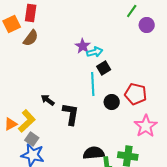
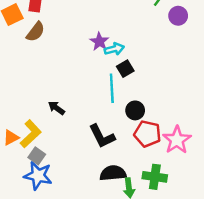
red pentagon: (136, 94) -> (147, 134), moved
black L-shape: (71, 114) -> (102, 136), moved, turned 145

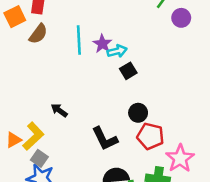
cyan line: (112, 88) -> (79, 40), moved
pink star: (177, 140) -> (180, 158), moved

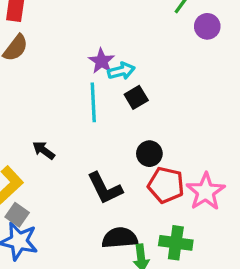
cyan line: (79, 40) -> (93, 102), moved
pink star: (180, 158) -> (206, 192), moved

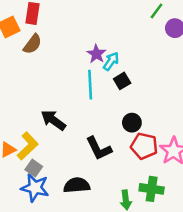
cyan arrow: (121, 71) -> (111, 61), turned -42
black arrow: (44, 150) -> (53, 120), size x1.5
black semicircle: (120, 238) -> (77, 185), moved

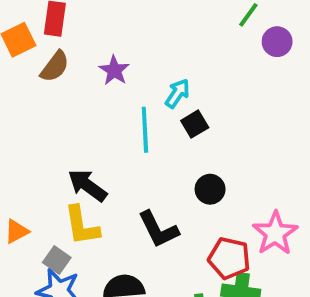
purple star: (96, 54) -> (114, 70), moved
yellow L-shape: (28, 146) -> (82, 226), moved, turned 124
red pentagon: (144, 146) -> (229, 258), moved

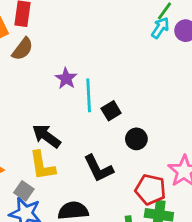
purple star: (114, 70) -> (66, 78), moved
cyan arrow: (177, 93) -> (160, 28), moved
black square: (195, 124) -> (111, 111), moved

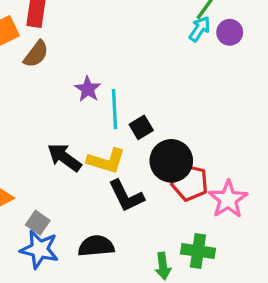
black circle: (136, 139) -> (171, 161), size x1.6
yellow L-shape: (42, 166) -> (106, 161), moved, turned -64
red pentagon: (150, 190) -> (190, 183), moved

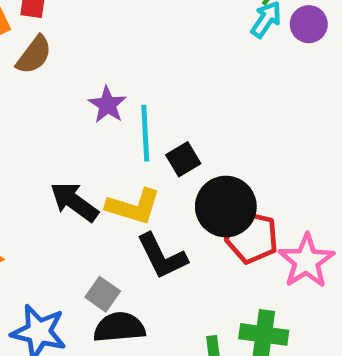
gray square: (38, 223) -> (103, 294), moved

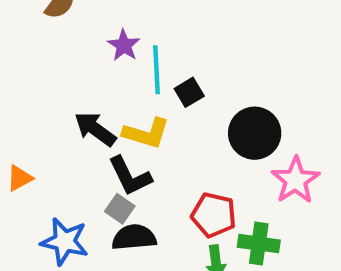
black circle: (226, 207) -> (255, 133), moved
red pentagon: (252, 237) -> (214, 215), moved
black L-shape: (162, 256) -> (130, 176), moved

